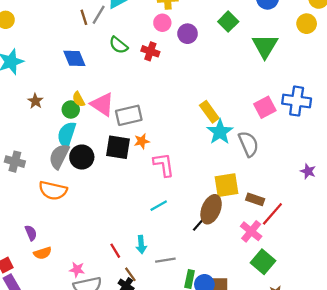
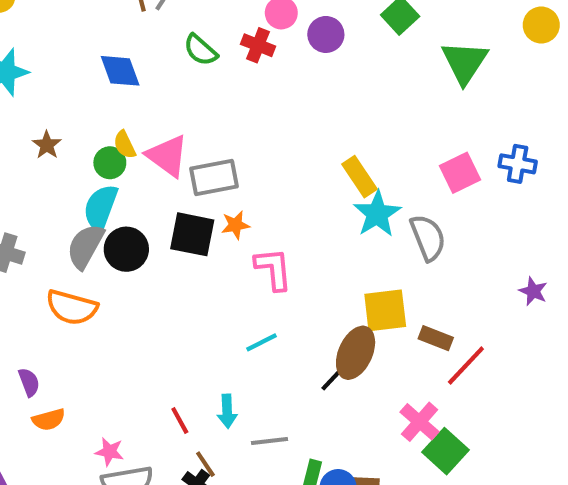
red cross: (150, 51) -> (258, 45), moved
blue cross: (297, 101) -> (518, 164), size x0.7
pink cross: (251, 231) -> (420, 422), moved

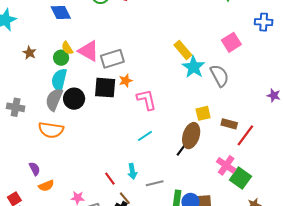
blue cross: (518, 164) -> (264, 22), moved
yellow square: (385, 310) -> (203, 113), size x0.7

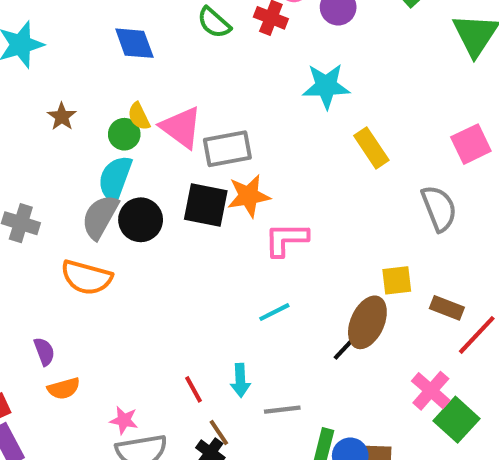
cyan star: (194, 67) -> (326, 86), moved, turned 30
orange star: (126, 81) -> (249, 196), size x1.5
pink L-shape: (146, 100) -> (286, 239), turned -85

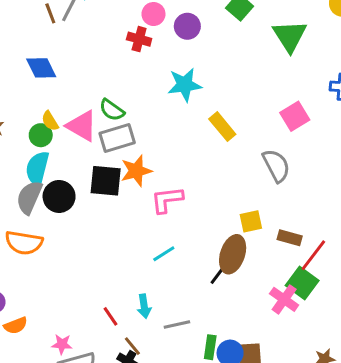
green semicircle: (214, 23) -> (112, 110), moved
green square: (457, 420) -> (302, 283), moved

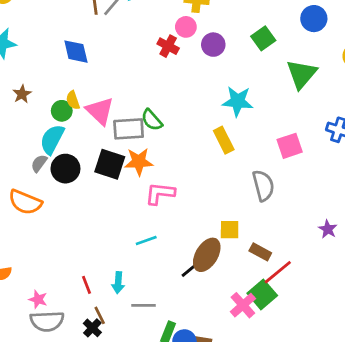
cyan star: (185, 85) -> (238, 101), moved
green semicircle: (112, 110) -> (152, 120), moved
gray semicircle: (29, 197) -> (39, 163), size x0.6

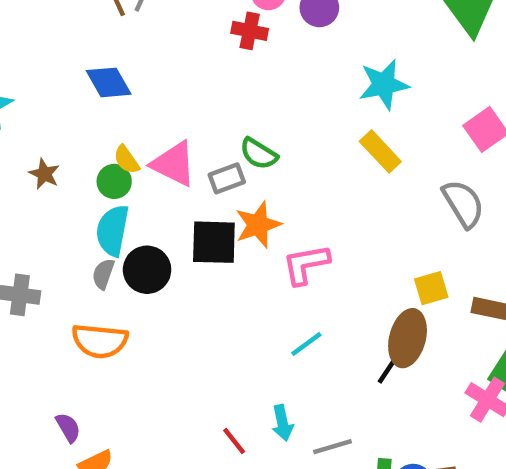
gray rectangle: (129, 129) -> (227, 178), size x0.7

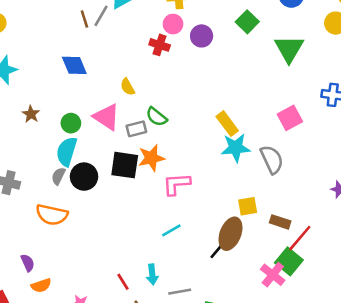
cyan star: (384, 84) -> (236, 148), moved
yellow semicircle: (127, 160) -> (127, 87), moved

